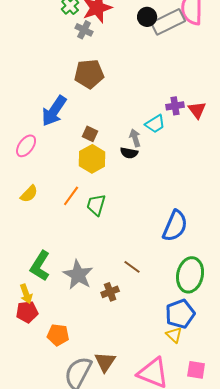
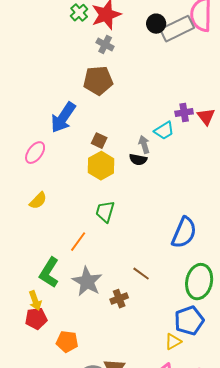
gray cross: (84, 30) -> (105, 45), moved
orange line: (71, 196) -> (78, 242), moved
yellow triangle: (174, 335) -> (173, 342), moved, turned 48

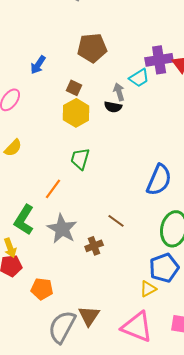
brown pentagon: (98, 81) -> (92, 48), moved
purple cross: (184, 113) -> (159, 60), size x1.5
blue arrow: (63, 118) -> (38, 65), size x0.6

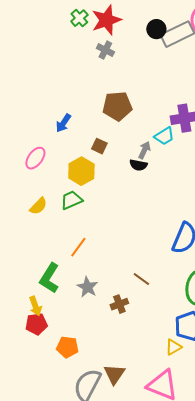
gray arrow: (119, 92) -> (144, 150), turned 42
yellow hexagon: (76, 113) -> (81, 171), moved
green trapezoid: (80, 159) -> (71, 200), moved, turned 50
gray star: (62, 229) -> (87, 287), size x0.7

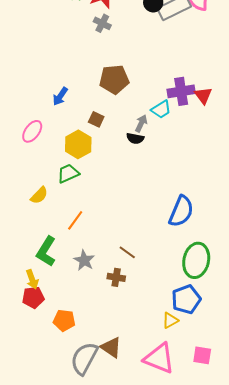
yellow semicircle: (38, 206) -> (39, 195), moved
brown line: (141, 279) -> (127, 252), moved
brown cross: (119, 304) -> (116, 277), turned 30
brown triangle: (114, 374) -> (111, 347), turned -30

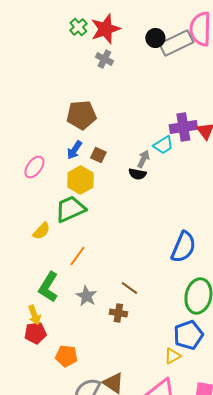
brown pentagon: (114, 79) -> (81, 115), moved
blue arrow: (60, 96) -> (74, 150), moved
green trapezoid: (68, 173) -> (70, 209), size x1.4

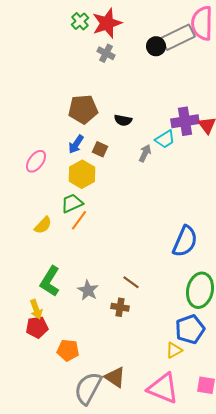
black circle: (155, 38) -> (156, 46), moved
black semicircle: (137, 174) -> (123, 120), moved
green trapezoid: (70, 209) -> (72, 203), size x0.7
orange line: (77, 256) -> (79, 220), moved

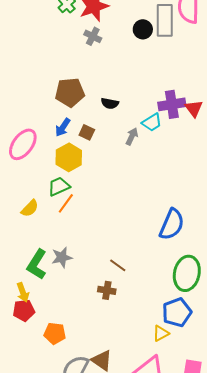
gray rectangle: (178, 37) -> (165, 20), turned -64
pink ellipse: (36, 161) -> (23, 144), size x1.4
gray star: (88, 290) -> (62, 257), moved, turned 30

